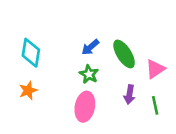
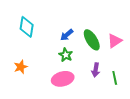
cyan diamond: (31, 53) -> (27, 27), moved
pink triangle: (155, 69) -> (115, 41), moved
pink ellipse: (85, 107) -> (63, 79), turned 65

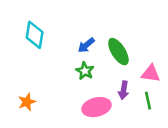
pink triangle: (115, 41) -> (151, 74), moved, turned 42
orange star: (21, 67) -> (27, 102), moved
pink ellipse: (63, 79) -> (96, 107), moved

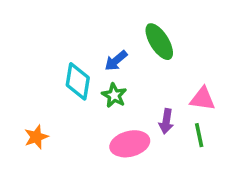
cyan diamond: (35, 35) -> (78, 81), moved
green ellipse: (118, 52) -> (159, 42), moved

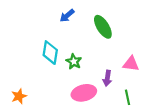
blue arrow: (116, 61) -> (67, 16), moved
green line: (199, 135) -> (128, 97), moved
orange star: (36, 137) -> (19, 96), moved

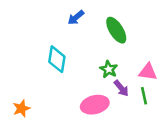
green star: (74, 62) -> (109, 69), moved
purple arrow: (107, 78) -> (121, 88), turned -48
green line: (128, 97) -> (144, 96), moved

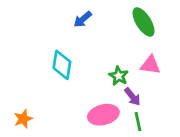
green ellipse: (116, 30) -> (144, 22), moved
pink triangle: (148, 72) -> (150, 65), moved
green line: (144, 96) -> (138, 122), moved

